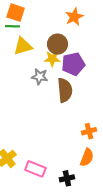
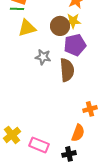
yellow star: (52, 59) -> (73, 21), moved
orange semicircle: (87, 157) -> (78, 133), moved

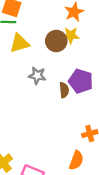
purple pentagon: (75, 45) -> (81, 81), moved, turned 30
brown semicircle: (67, 70) -> (64, 90), size x0.6

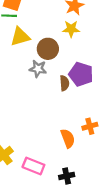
brown circle: (56, 41) -> (48, 49), moved
orange semicircle: (76, 160) -> (68, 138), moved, turned -42

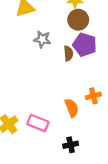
brown circle: (48, 49) -> (78, 20), moved
pink rectangle: (33, 166) -> (38, 123), moved

